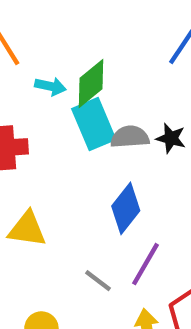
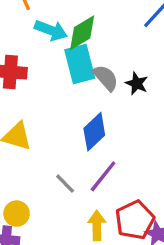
cyan arrow: (50, 86) -> (51, 30), size x1.4
gray semicircle: (130, 137) -> (106, 78), turned 44

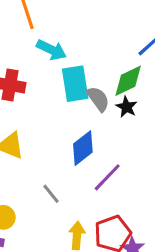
green diamond: (82, 33) -> (128, 81), moved
purple line: (103, 176) -> (107, 177), moved

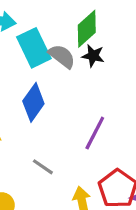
blue diamond: (83, 148) -> (33, 102), moved

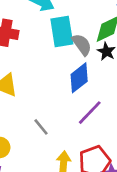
blue diamond: (33, 102) -> (79, 78), moved

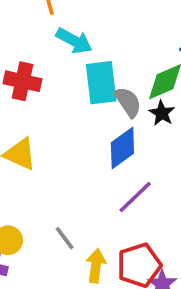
gray line: (41, 127) -> (65, 238), moved

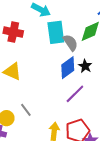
black star: (162, 113) -> (85, 66), moved
gray line: (65, 238) -> (26, 110), moved

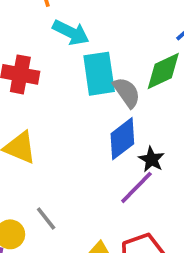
black star: (85, 66) -> (151, 159), moved

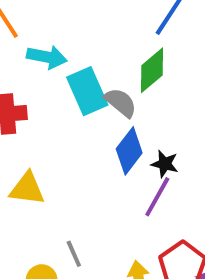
gray line: (46, 219) -> (74, 254), turned 30

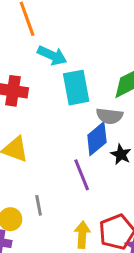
gray semicircle: (121, 102) -> (109, 116), moved, turned 135
purple line: (157, 197) -> (82, 175), moved, turned -64

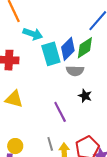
blue diamond: (97, 139) -> (68, 49), moved
gray line: (39, 205) -> (50, 144), moved

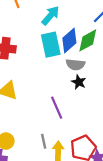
cyan arrow: (33, 34) -> (50, 15), moved, turned -72
black star: (85, 96) -> (79, 82), moved

